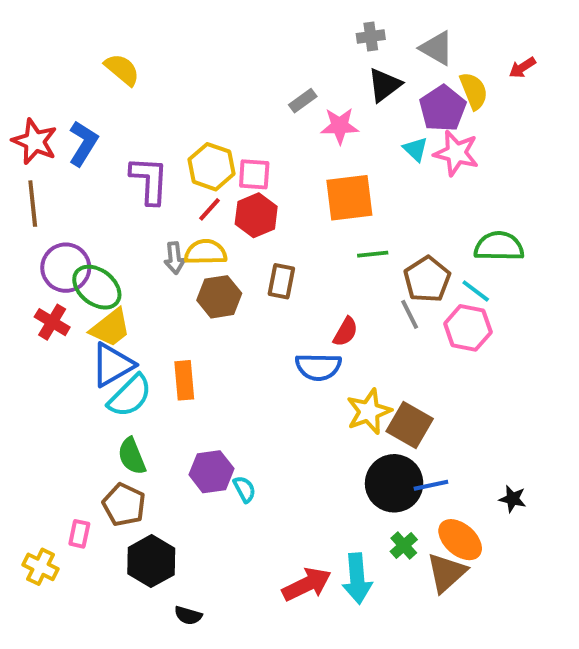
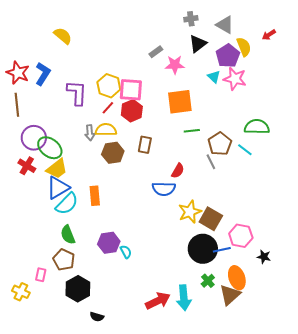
pink square: (254, 174) -> (131, 90), size x1.4
pink hexagon: (468, 328) -> (241, 236), moved
orange ellipse: (460, 540) -> (237, 278), turned 30

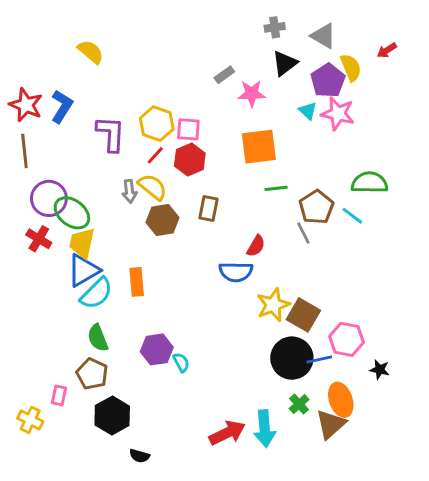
pink square: (131, 90) -> (188, 129), size x0.7
yellow semicircle: (106, 130) -> (152, 187), turned 40
yellow trapezoid: (57, 169) -> (82, 243), turned 140

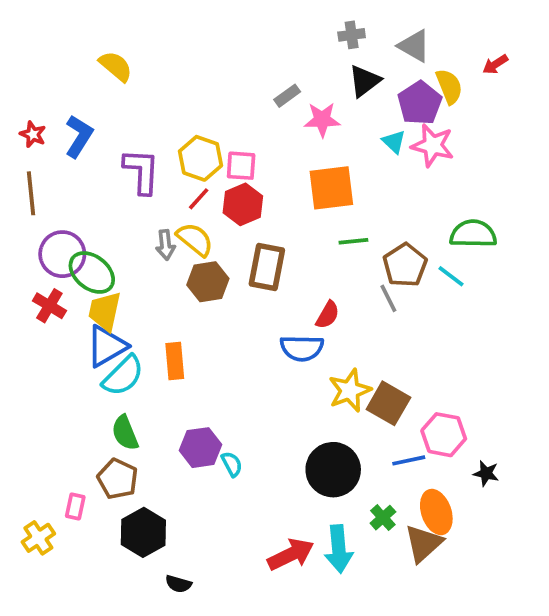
red star: (26, 105) -> (33, 134), size x0.6
brown rectangle: (209, 209) -> (267, 267), size x1.4
black circle: (292, 358) -> (333, 470), moved
yellow cross: (30, 420) -> (38, 538), turned 30

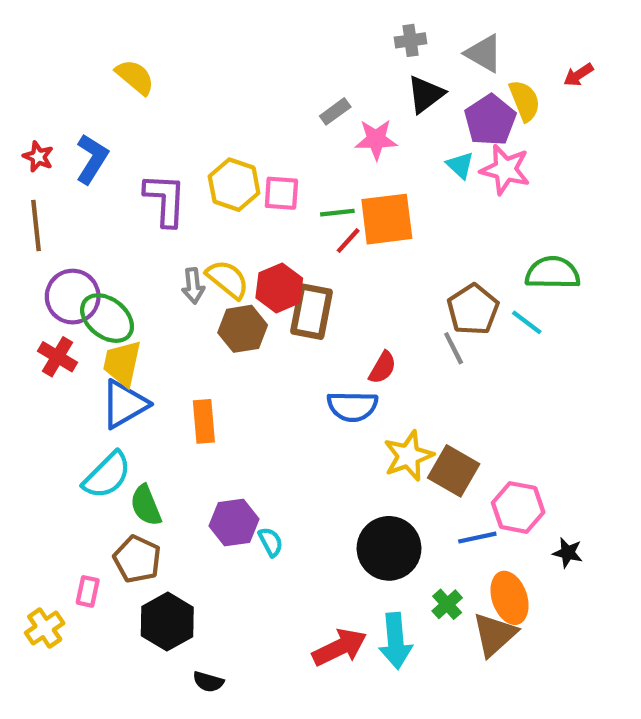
red line: (199, 199) -> (348, 241), moved
red hexagon: (243, 204) -> (279, 288), moved
green line: (353, 241) -> (337, 213), moved
cyan semicircle: (123, 376) -> (107, 475), moved

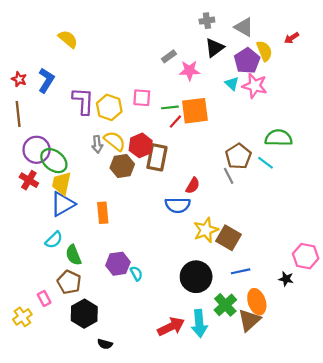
yellow hexagon: (234, 185) -> (109, 107), moved
cyan semicircle: (107, 475) -> (54, 240), size x0.7
pink hexagon: (518, 507) -> (306, 256), moved
pink rectangle: (88, 591) -> (44, 298), turned -40
green cross: (447, 604) -> (225, 305), size x1.5

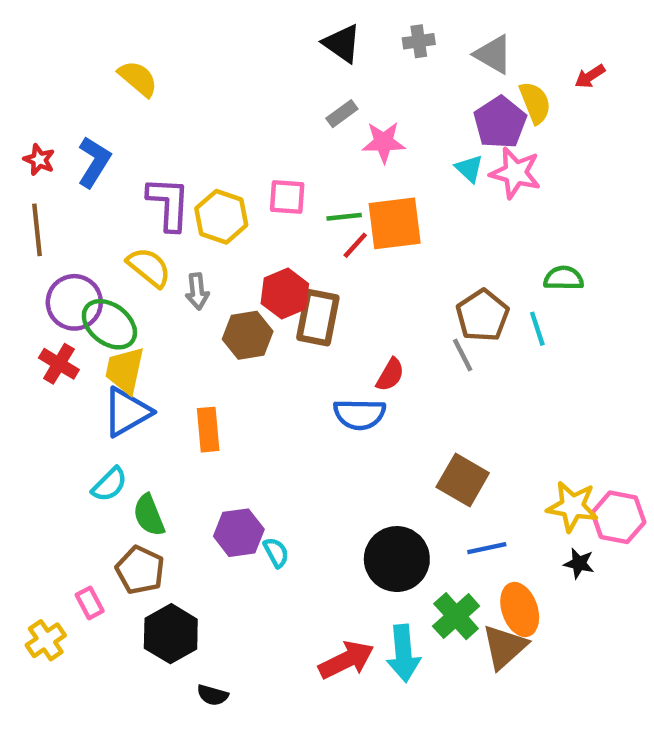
black triangle: (214, 48) -> (342, 43), moved, turned -48
green semicircle: (279, 138) -> (564, 278), size x0.7
yellow semicircle: (115, 141) -> (149, 267), moved
cyan line: (265, 163) -> (537, 329), turned 35
yellow star: (206, 230) -> (572, 506), moved, turned 30

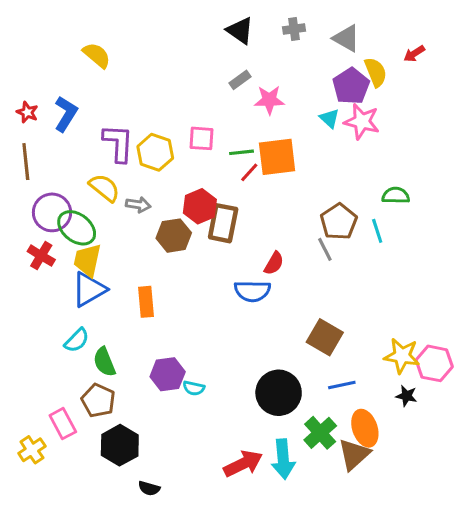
gray arrow: (197, 291) -> (138, 205), turned -75
cyan semicircle: (276, 552) -> (194, 388), turned 130
pink rectangle: (90, 603) -> (63, 424), size x1.4

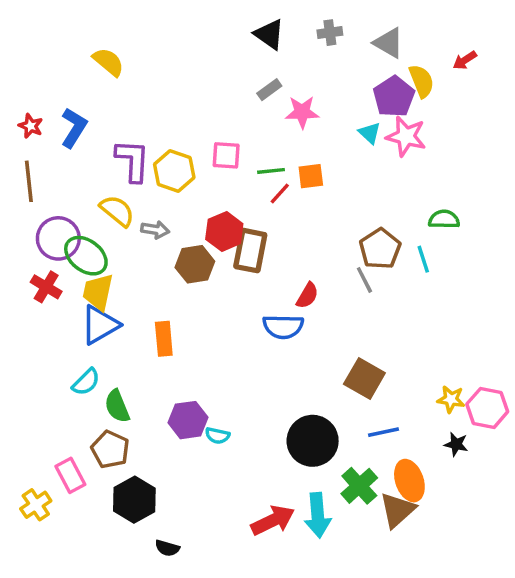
orange square: (277, 157) -> (311, 176), size x0.6
yellow star: (402, 356) -> (451, 399), size x0.7

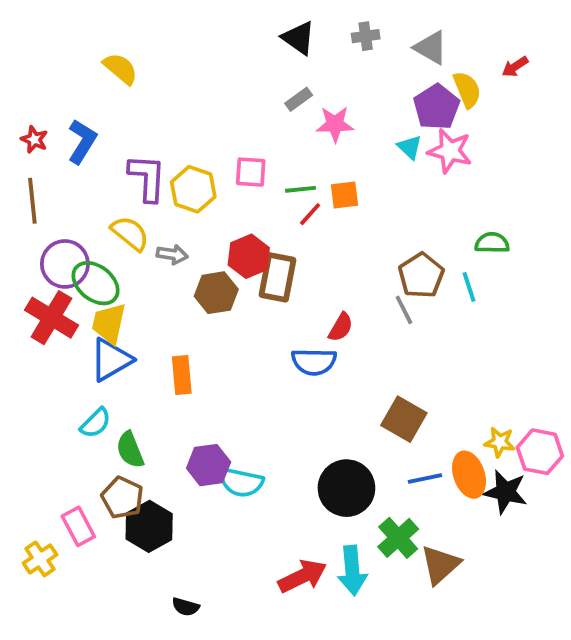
red cross: (46, 287) -> (51, 318), size x1.5
cyan semicircle: (217, 436) -> (241, 482), size x1.6
black star: (456, 444) -> (505, 492), size x1.6
orange ellipse: (409, 481) -> (469, 475), moved
black hexagon: (134, 500) -> (149, 526), moved

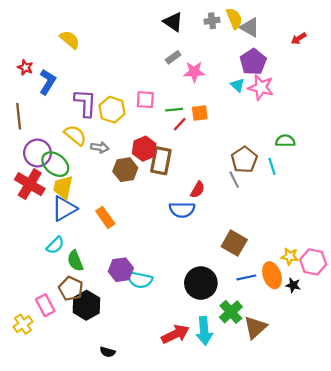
yellow semicircle: (467, 90) -> (234, 19), moved
red star: (34, 139) -> (25, 67), moved
orange rectangle: (182, 375) -> (105, 217), turned -30
black star: (505, 492) -> (293, 285), size x0.6

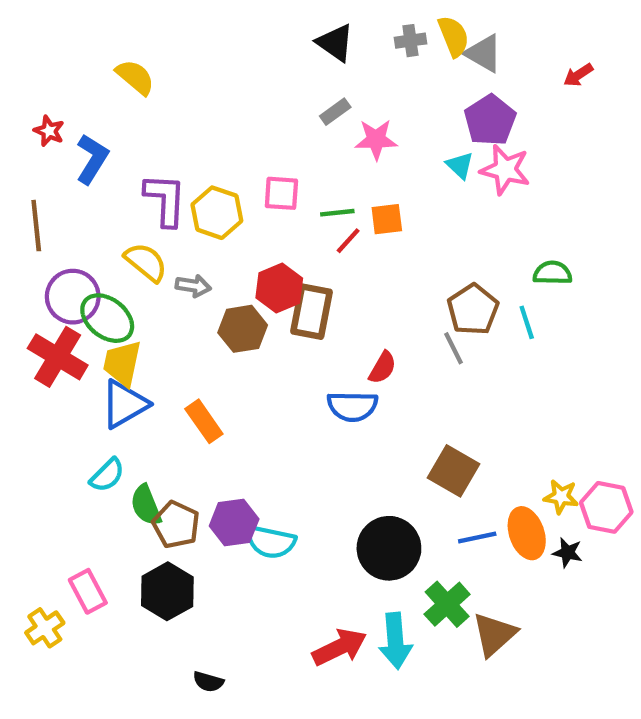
brown pentagon: (71, 289) -> (176, 525), moved

